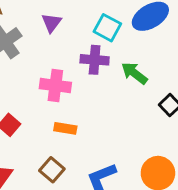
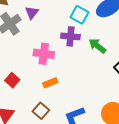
purple triangle: (51, 23) -> (32, 13), moved
orange rectangle: (65, 128) -> (50, 83), turned -32

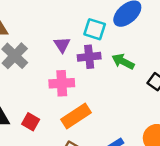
purple triangle: (32, 13) -> (62, 45), moved
orange rectangle: (50, 83) -> (76, 116), size x1.6

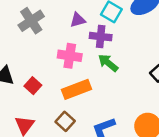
purple triangle: (62, 45) -> (78, 20), turned 35
green arrow: (123, 62) -> (108, 63), moved

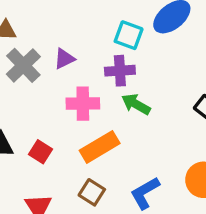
purple triangle: (78, 20) -> (64, 59), moved

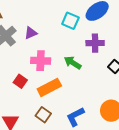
purple cross: (120, 71) -> (95, 43), moved
red square: (40, 152) -> (20, 81), moved

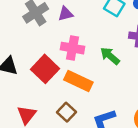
red square: (20, 81) -> (45, 69), size x1.6
orange rectangle: (49, 87) -> (78, 81), turned 45

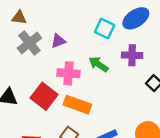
green arrow: (110, 56) -> (99, 64), moved

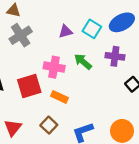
purple triangle: (58, 41) -> (66, 31), moved
red square: (44, 96) -> (29, 86), turned 30
orange rectangle: (77, 105) -> (59, 97), size x0.7

